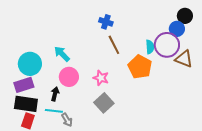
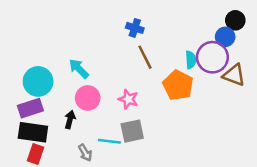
gray square: (104, 103) -> (132, 131), turned 30
cyan line: (54, 111) -> (109, 141), moved

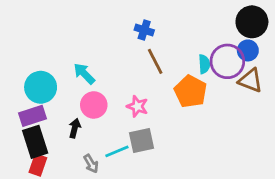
black circle: (235, 20) -> (252, 22), size x1.5
blue circle: (225, 37) -> (248, 50), moved
black rectangle: (33, 132) -> (35, 142), turned 64
cyan line: (109, 141) -> (117, 151), turned -30

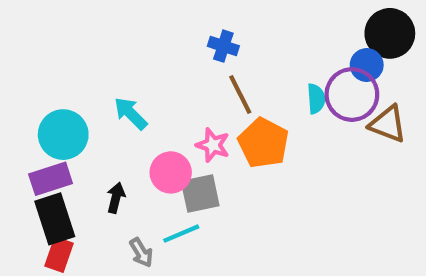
blue circle: (248, 50) -> (367, 65), moved
orange pentagon: (191, 91) -> (263, 143), moved
pink circle: (94, 105) -> (171, 172), moved
pink star: (137, 106) -> (213, 145), moved
gray square: (141, 140) -> (200, 194), moved

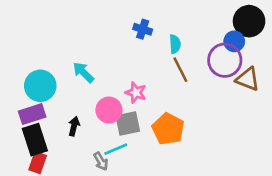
brown line: (240, 95) -> (180, 70), moved
cyan semicircle: (316, 99) -> (175, 44), moved
orange pentagon: (263, 143) -> (168, 129), moved
gray arrow: (141, 253) -> (101, 161), moved

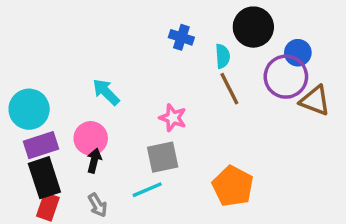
black circle: (249, 21) -> (253, 27), moved
cyan circle: (40, 86) -> (29, 109), moved
pink circle: (109, 110) -> (91, 138), moved
orange pentagon: (168, 129) -> (233, 186), moved
gray arrow: (101, 161) -> (98, 205), moved

